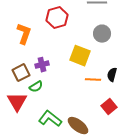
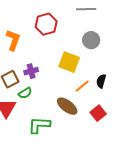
orange line: (93, 80) -> (82, 86), turned -42
green L-shape: (50, 119) -> (39, 125), turned -35
brown ellipse: (78, 126) -> (67, 106), moved

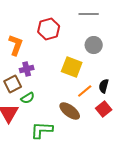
purple cross: (31, 71) -> (27, 69), moved
red square: (98, 113) -> (104, 109), moved

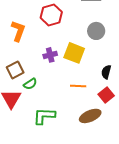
purple cross: (27, 69) -> (50, 55), moved
orange line: (85, 91) -> (78, 86), moved, turned 42
brown ellipse: (70, 111) -> (90, 116), moved, turned -60

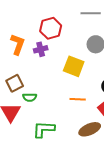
purple cross: (50, 55) -> (41, 49), moved
green semicircle: (30, 84) -> (30, 97), turned 32

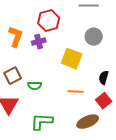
green semicircle: (30, 97) -> (35, 86), moved

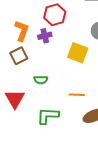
brown square: (13, 76) -> (19, 56), moved
orange line: (76, 92) -> (77, 95), moved

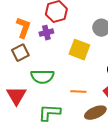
green semicircle: (41, 80) -> (42, 77), size x1.6

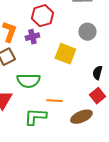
orange line: (78, 92) -> (54, 101), moved

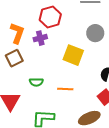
green semicircle: (28, 81) -> (36, 82), size x0.6
orange line: (54, 101) -> (65, 89), moved

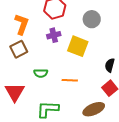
gray circle: (95, 33) -> (92, 19), moved
purple cross: (40, 38) -> (54, 35), moved

